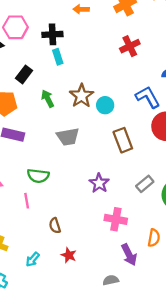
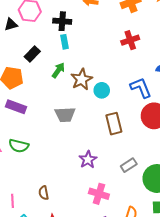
green arrow: (48, 99) -> (58, 70), moved, turned 56
green semicircle: (38, 176) -> (19, 146), moved
pink line: (27, 201) -> (13, 201), moved

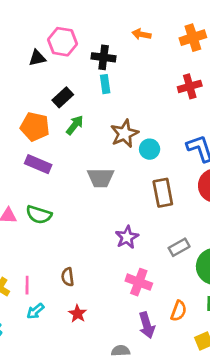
green arrow: (58, 70) -> (75, 125), moved

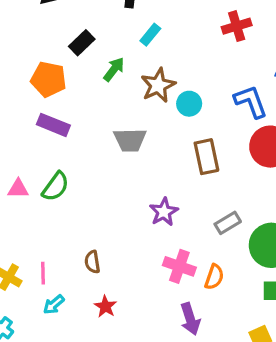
cyan rectangle: (105, 84) -> (150, 35), moved, turned 48
green arrow: (75, 125) -> (114, 69), moved
green semicircle: (39, 215) -> (56, 187), turned -70
orange semicircle: (179, 311) -> (214, 277), moved

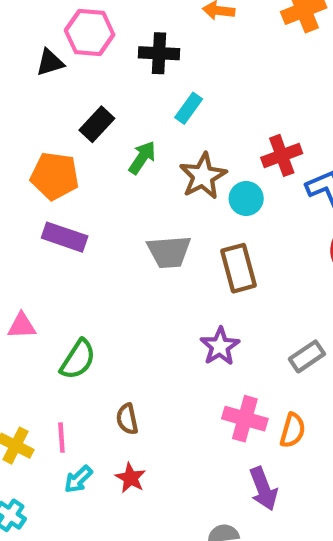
red cross: (237, 26) -> (282, 155), moved
brown rectangle: (206, 157) -> (239, 268), moved
green semicircle: (56, 187) -> (78, 359), moved
red star: (105, 307) -> (131, 478), moved

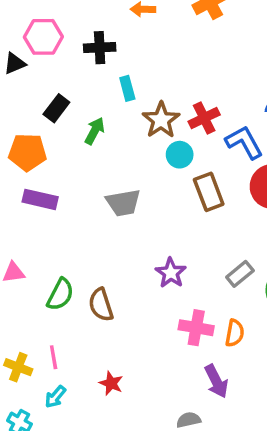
cyan rectangle: (189, 108) -> (127, 88), turned -45
brown star: (203, 176) -> (161, 120), moved
brown rectangle: (239, 268) -> (209, 192), moved
brown semicircle: (127, 419) -> (101, 305), moved, size x1.4
cyan arrow: (78, 479) -> (55, 397), moved

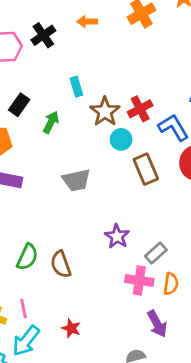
black cross: (100, 48) -> (43, 35), moved, turned -30
gray rectangle: (240, 274) -> (156, 253), moved
cyan arrow: (55, 397) -> (26, 341), size x1.6

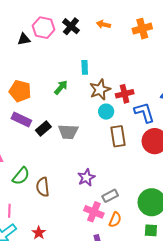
black cross: (43, 35) -> (71, 26), turned -30
black rectangle: (19, 105) -> (43, 128), moved

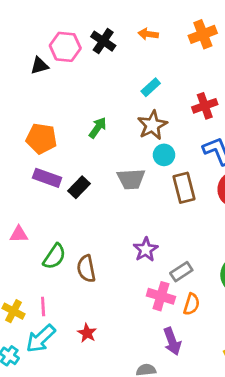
cyan rectangle: (85, 67) -> (151, 87), moved, turned 56
red cross: (125, 94) -> (205, 106), moved
gray trapezoid: (68, 132) -> (131, 179), moved

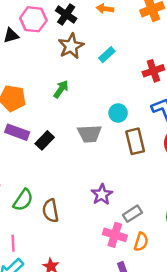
brown star: (152, 125) -> (71, 46), moved

